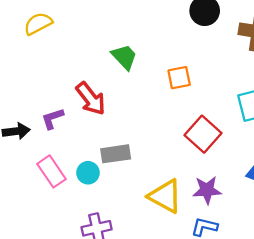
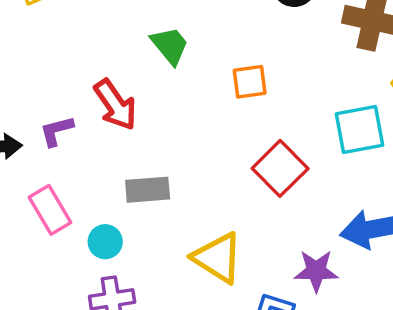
cyan circle: (88, 173) -> (105, 242), moved
purple star: (207, 190) -> (316, 271), moved

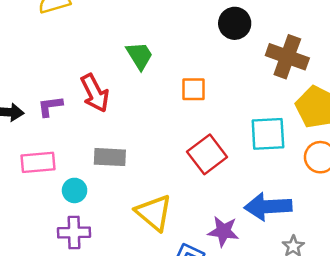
pink rectangle: (50, 210) -> (38, 162), turned -72

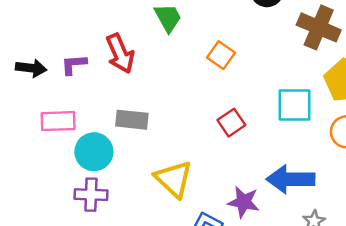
orange square: (193, 89) -> (221, 55), turned 32
red square: (207, 154) -> (231, 123), size x0.7
cyan circle: (75, 190) -> (94, 152), size x1.5

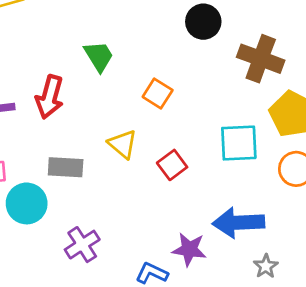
red arrow: (120, 53) -> (50, 97), turned 42
yellow triangle: (174, 179) -> (123, 144), moved, size x0.7
purple cross: (91, 195) -> (82, 245), moved, turned -32

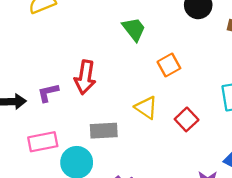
green trapezoid: (99, 56) -> (134, 29), moved
orange square: (158, 93) -> (169, 65), turned 35

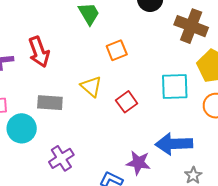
red arrow: (85, 77) -> (39, 52), turned -36

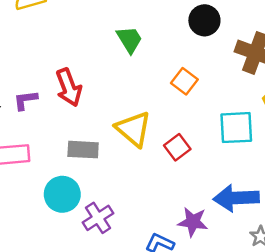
orange square: (117, 50) -> (184, 81), moved, turned -30
yellow triangle: (91, 86) -> (134, 129), size x1.4
cyan circle: (22, 128) -> (62, 194), moved

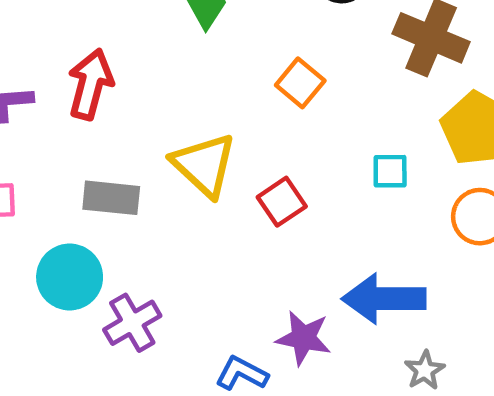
red arrow: (69, 87) -> (90, 84), turned -147
cyan square: (236, 128) -> (390, 171), size x0.6

